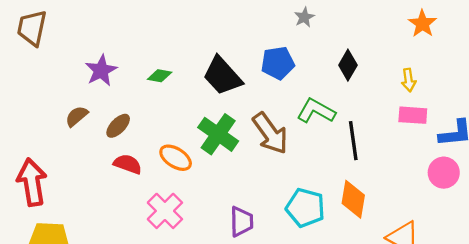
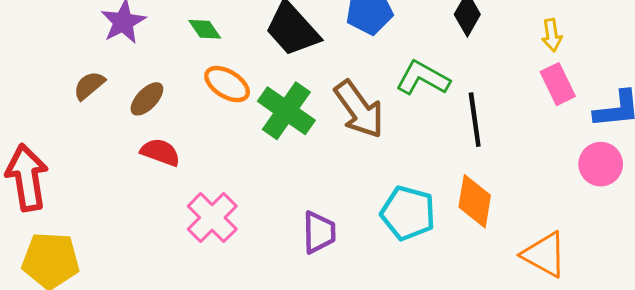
green diamond: (160, 76) -> (205, 29), turned 45
pink rectangle: (413, 115) -> (558, 84), turned 60
orange ellipse: (176, 158) -> (227, 84), moved

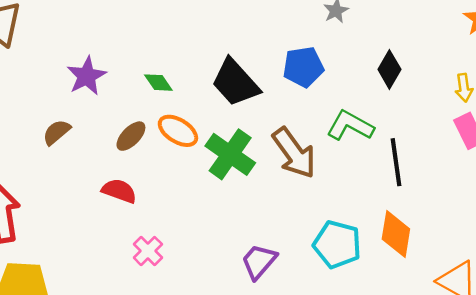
brown ellipse: (147, 99) -> (131, 136), moved
pink cross: (212, 218) -> (148, 251), moved, size x0.7
purple trapezoid: (319, 232) -> (259, 261), turned -138

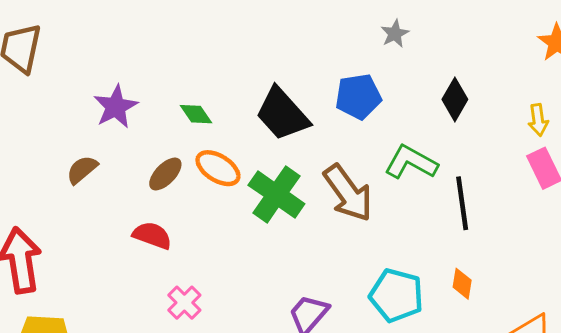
orange diamond: (396, 234) -> (462, 284), size x0.6

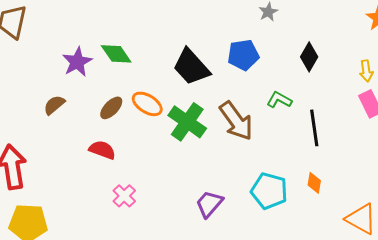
green diamond: (196, 114) -> (116, 54), moved, size x1.4
green L-shape: (411, 162) -> (279, 100), size x0.7

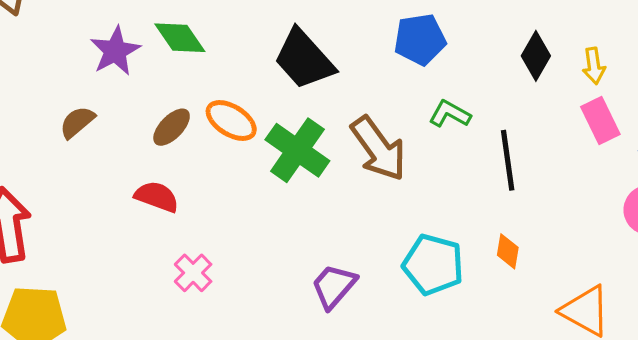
blue pentagon: (243, 55) -> (420, 39), moved
black diamond: (309, 57) -> (536, 56), moved

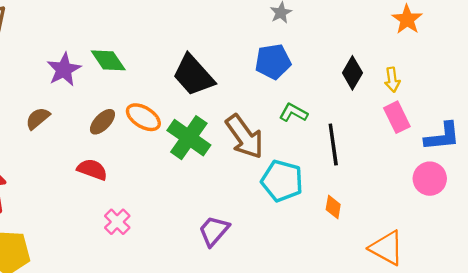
cyan pentagon: (433, 265) -> (282, 181), moved

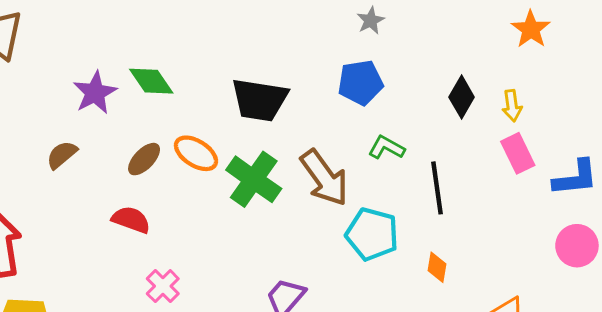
black trapezoid: (193, 75) -> (259, 100), turned -39
pink circle: (430, 179) -> (577, 246), moved

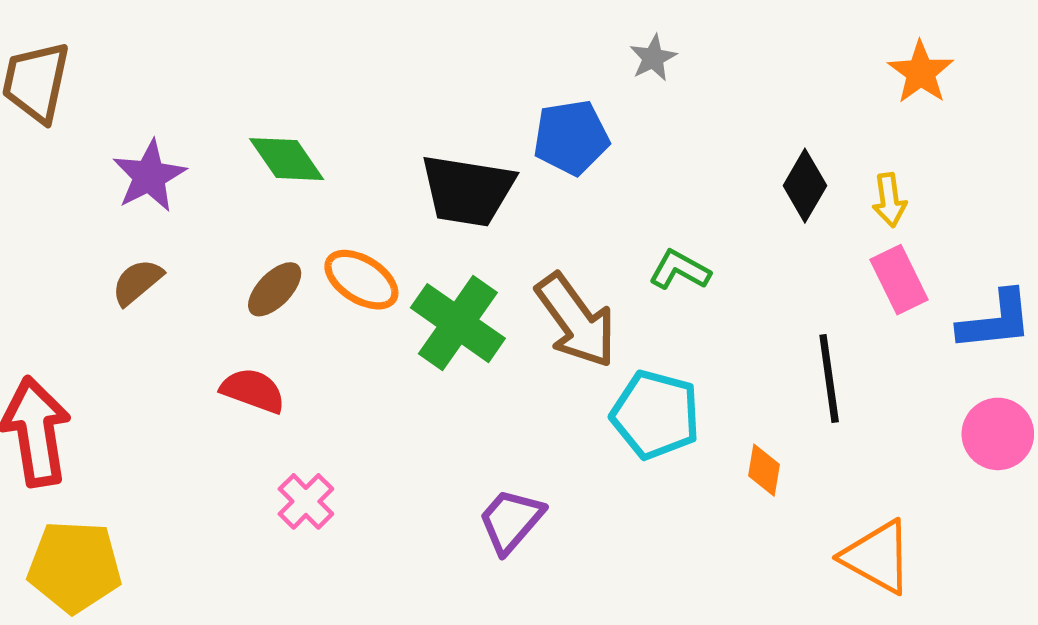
blue pentagon: (360, 83) -> (571, 137), moved
purple star: (95, 93) -> (149, 176), moved
black line: (437, 188) -> (829, 378), moved

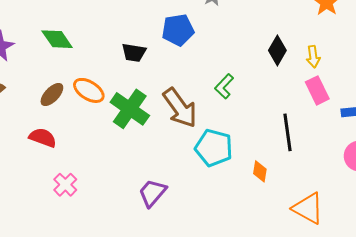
black trapezoid: (467, 190) -> (134, 53), size x0.6
green L-shape: (680, 270) -> (224, 86), turned -75

